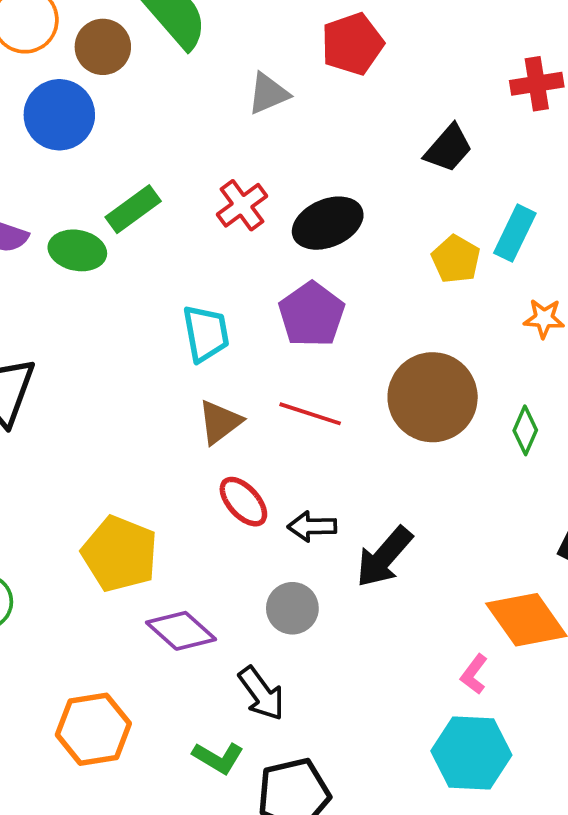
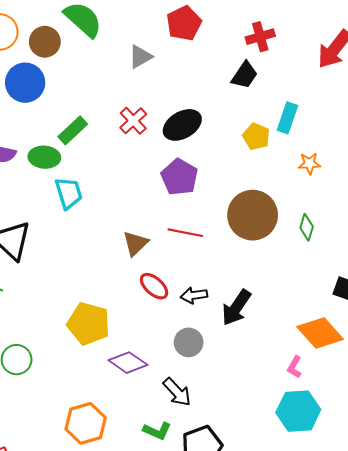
red cross: (537, 84) -> (260, 37), moved
cyan trapezoid: (206, 333) -> (69, 193), moved

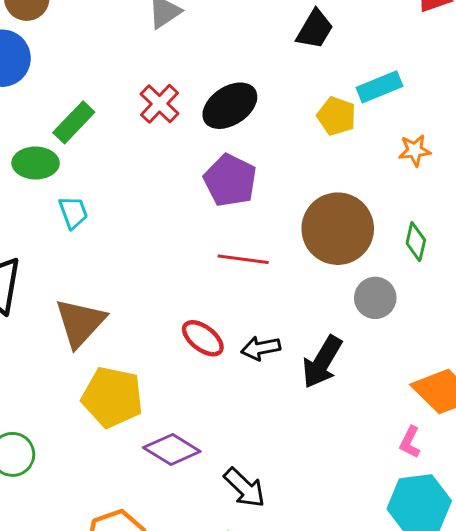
cyan rectangle: (287, 118) -> (380, 87), turned 52
cyan trapezoid: (69, 193) -> (73, 212), size x0.7
brown triangle: (135, 243) -> (80, 323), moved, size x1.4
gray circle: (189, 342) -> (375, 298), moved

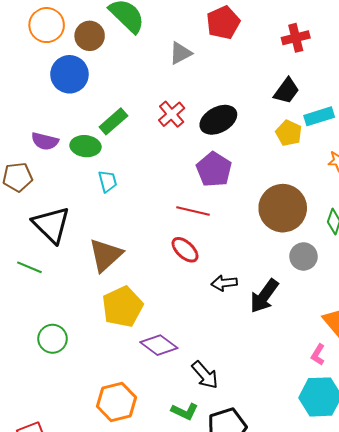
black trapezoid: (315, 29) -> (286, 91), moved
red line: (243, 259) -> (193, 211), moved
red ellipse: (203, 338) -> (185, 250), moved
yellow pentagon: (112, 397) -> (122, 307), turned 30

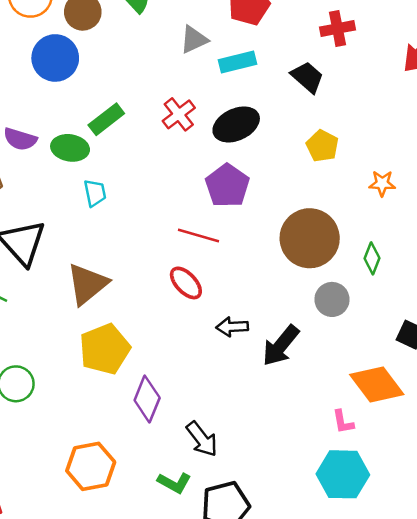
black trapezoid: (286, 91) -> (307, 77), moved, turned -88
cyan rectangle: (319, 116) -> (238, 62), moved
purple diamond: (159, 345) -> (147, 399), turned 72
pink L-shape: (318, 355) -> (343, 422), turned -45

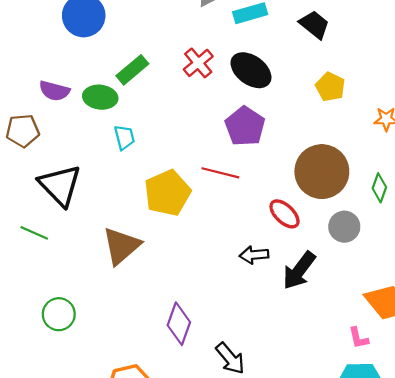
black ellipse: (236, 124) -> (251, 70), turned 63
red ellipse: (186, 283) -> (285, 214), moved
brown triangle: (87, 284) -> (121, 246), moved
yellow pentagon: (105, 349) -> (167, 193), moved

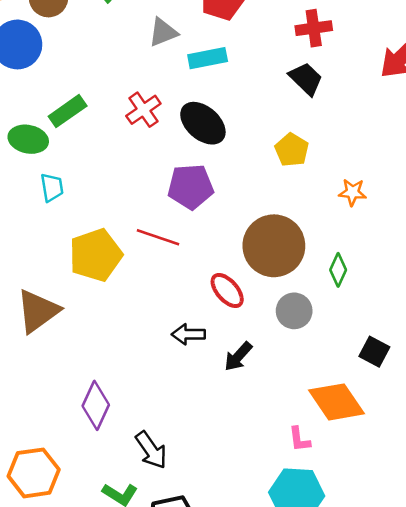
black trapezoid: (314, 25) -> (306, 79), moved
purple pentagon: (245, 126) -> (191, 187), turned 30
black arrow: (299, 270) -> (238, 356), size x0.7

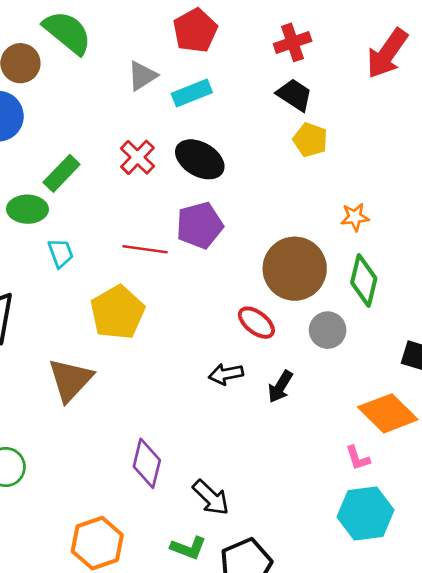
yellow pentagon: (292, 150) -> (310, 140), moved
orange star: (352, 192) -> (355, 217), moved
red line: (158, 237) -> (145, 249), moved
green diamond: (338, 270) -> (364, 281), size x1.5

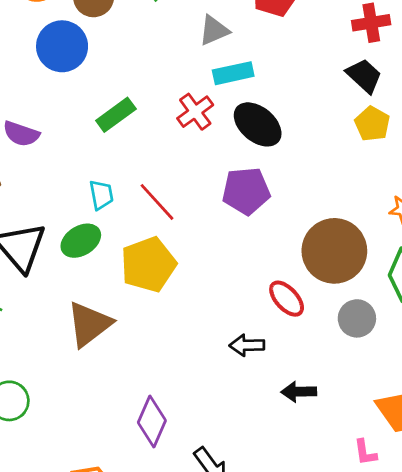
cyan rectangle: (192, 93) -> (233, 73), moved
green ellipse: (27, 209) -> (81, 241), moved, turned -42
red line: (145, 249) -> (157, 202), moved, turned 30
black arrow: (280, 387) -> (299, 392), moved, turned 48

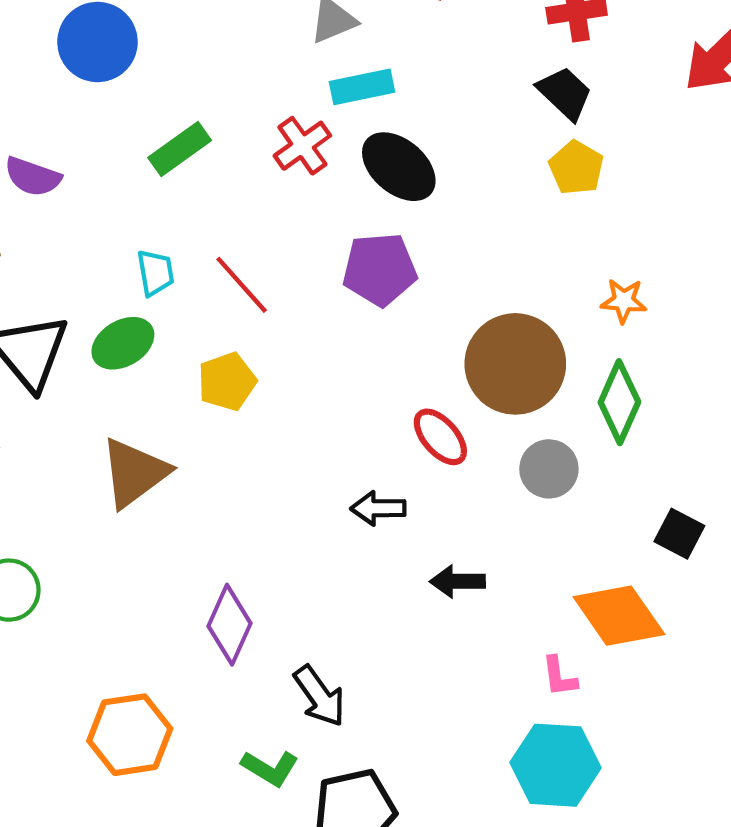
yellow pentagon: (148, 264) -> (227, 381), size x0.7

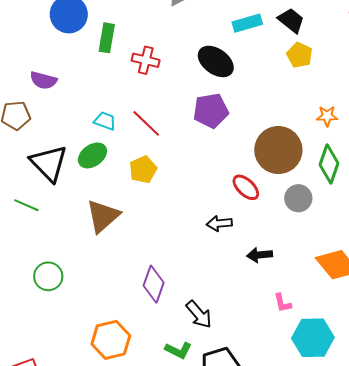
cyan rectangle: (362, 87) -> (247, 23), moved
red cross: (302, 146) -> (146, 60), moved, turned -36
green rectangle: (180, 149) -> (107, 38), moved, turned -40
cyan trapezoid: (155, 273) -> (105, 121), turned -55
pink L-shape: (559, 677) -> (283, 303), moved

